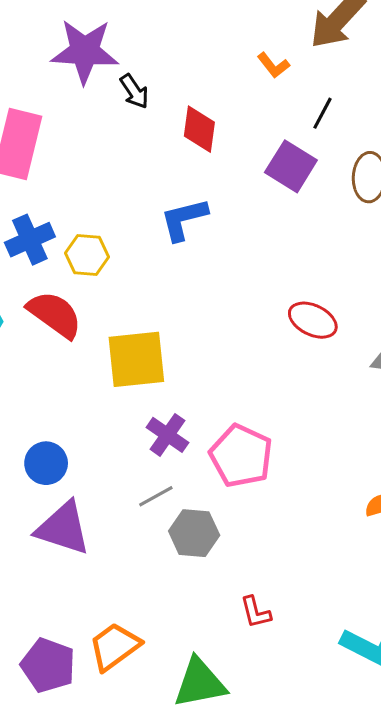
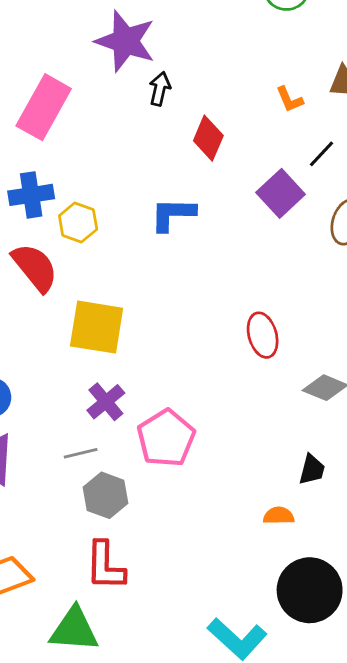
black arrow: (134, 91) -> (160, 89), turned -148
red ellipse: (313, 320) -> (263, 335), turned 33
red L-shape: (256, 612) -> (105, 566), moved, size x1.6

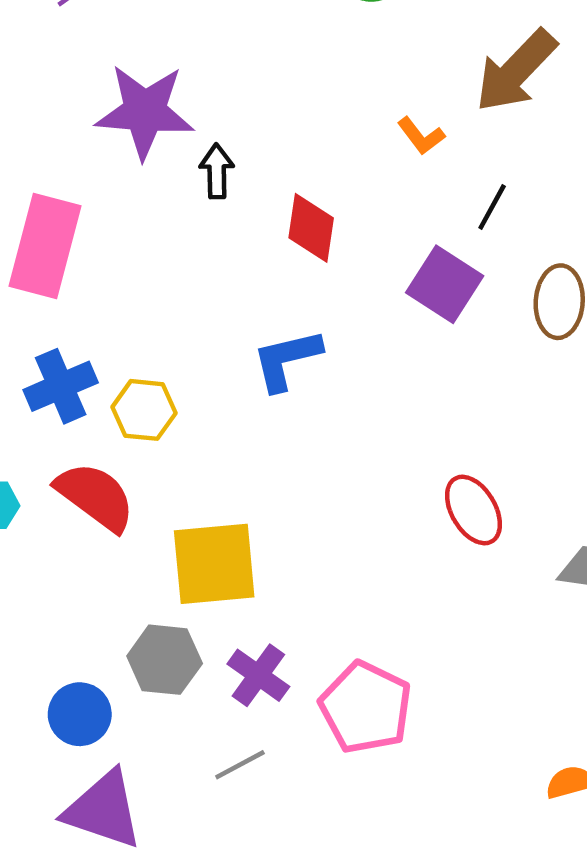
gray hexagon: (106, 495) -> (165, 660), moved

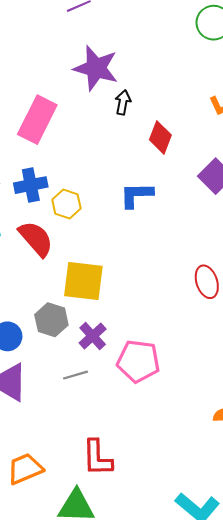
pink pentagon: (366, 707) -> (138, 361), turned -30

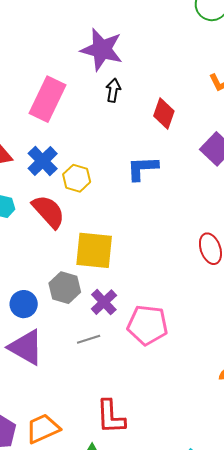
black arrow: (123, 102) -> (113, 90), moved
blue cross: (31, 185) -> (43, 161), turned -32

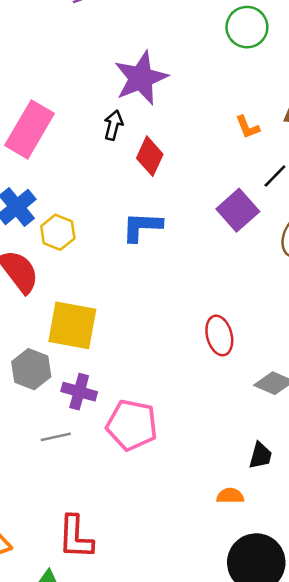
purple star: (102, 49) -> (141, 78), moved, turned 30
red diamond: (164, 114) -> (150, 156), moved
purple cross: (104, 302) -> (79, 392), turned -36

